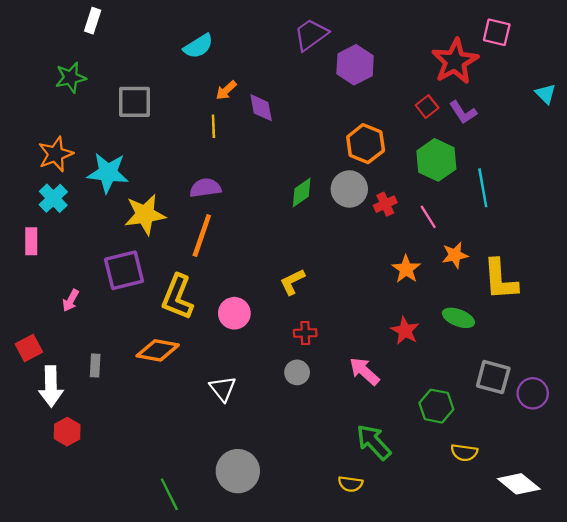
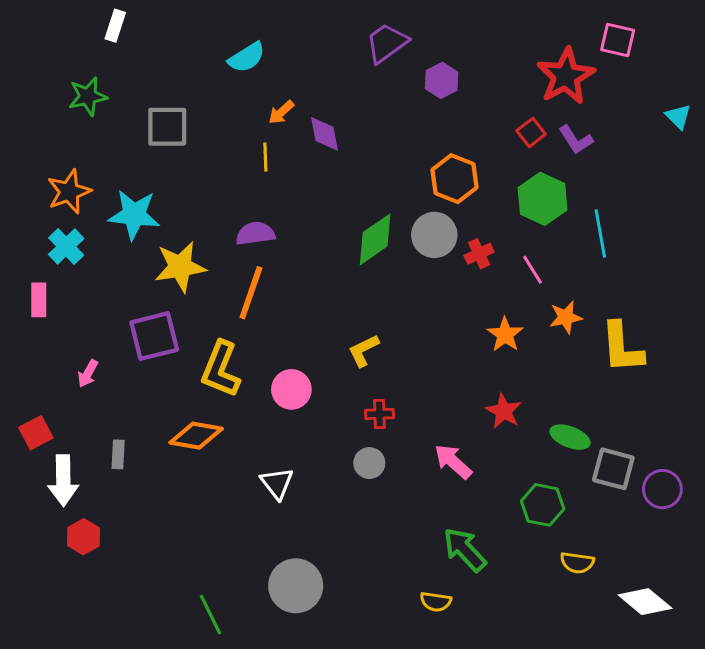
purple hexagon: (355, 65) -> (442, 80), size x0.7
green diamond: (302, 192) -> (375, 239), size x1.4
green ellipse: (458, 318) -> (570, 437), moved

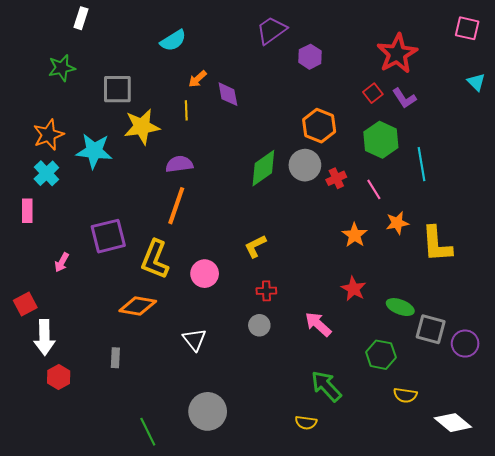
pink square: (618, 40) -> (467, 28), moved
yellow star: (180, 267) -> (142, 127), moved
gray rectangle: (118, 454) -> (115, 358), moved

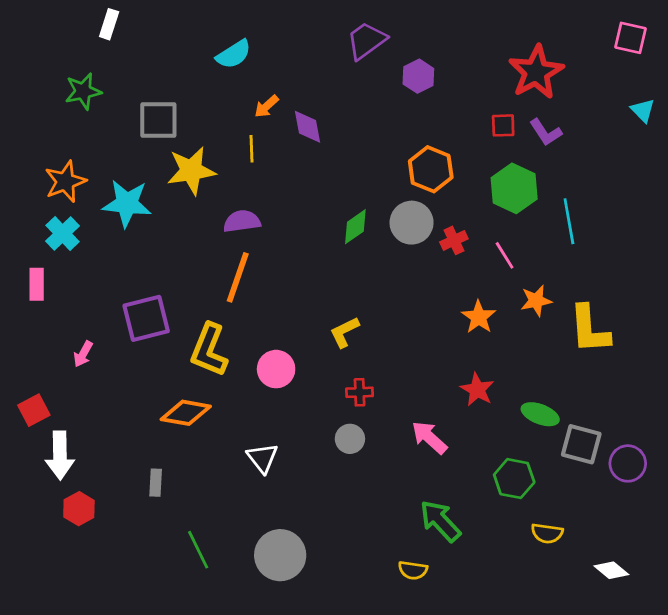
red square: (373, 93) -> (503, 125), turned 36
green diamond: (263, 168) -> (355, 227), size x0.7
white diamond: (453, 423) -> (611, 570), size x0.7
green line: (148, 432) -> (198, 550), moved

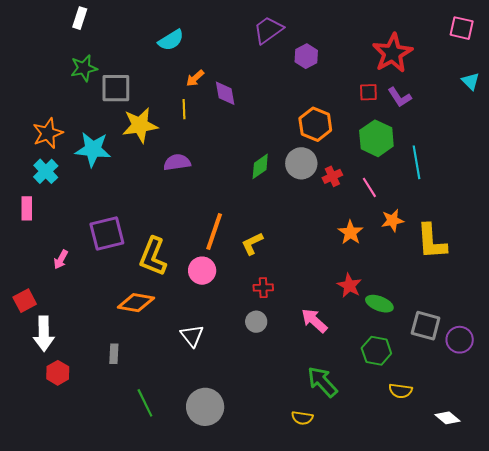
green star: (83, 91) -> (84, 68), moved
orange line: (238, 277) -> (214, 231), moved
green ellipse: (540, 414) -> (379, 304), moved

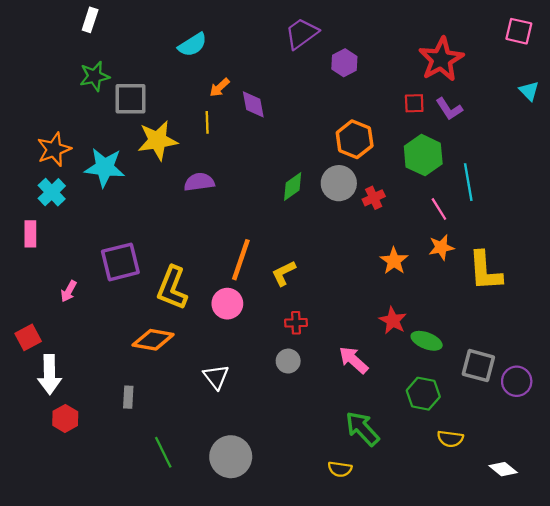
pink line: (369, 187) -> (439, 209), moved

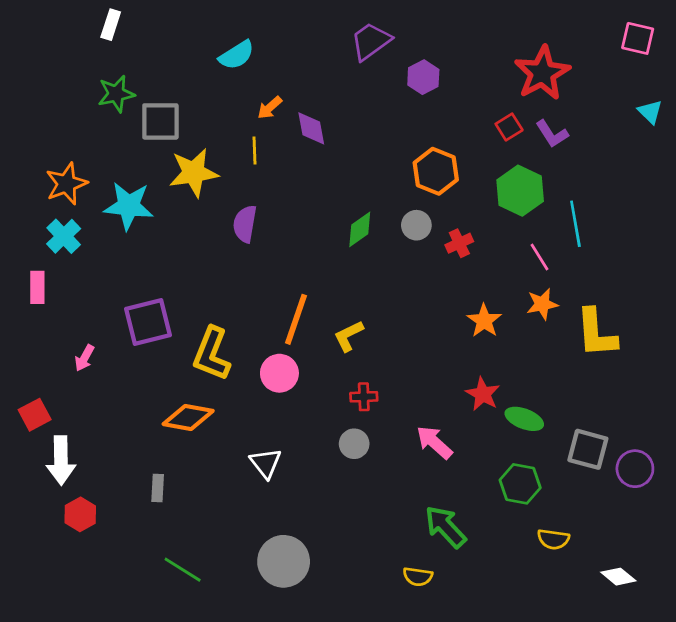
red square: (414, 103) -> (509, 127), turned -30
purple semicircle: (199, 182) -> (245, 224), turned -72
gray circle: (339, 183) -> (416, 225), size x0.7
green line: (163, 452) -> (183, 570), moved, turned -32

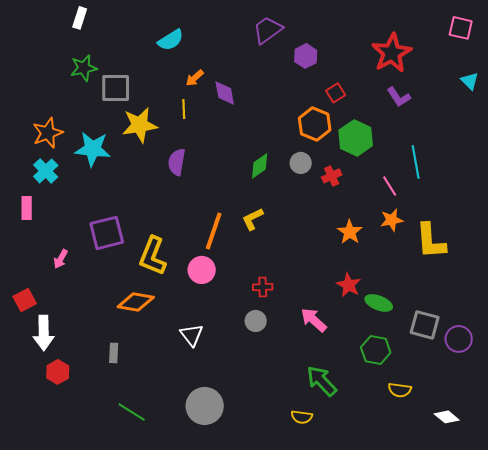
red square: (509, 127) -> (336, 93), moved
green hexagon: (520, 191) -> (356, 138), moved
yellow L-shape: (349, 336) -> (253, 219), moved

